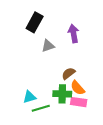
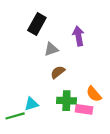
brown semicircle: (68, 73) -> (58, 72), moved
orange semicircle: (78, 88) -> (94, 94), moved
green line: (41, 108) -> (15, 116), moved

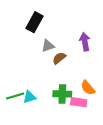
purple arrow: (79, 36) -> (85, 42), moved
brown semicircle: (58, 72) -> (59, 58), moved
green line: (15, 116) -> (15, 96), moved

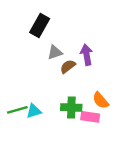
purple arrow: (85, 42) -> (87, 55), moved

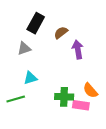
gray triangle: (55, 52) -> (24, 48), moved
brown semicircle: (68, 66) -> (61, 33), moved
cyan triangle: (34, 111) -> (30, 78), moved

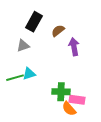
orange semicircle: (90, 90) -> (69, 109), moved
green line: (16, 99) -> (15, 78), moved

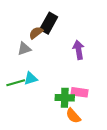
black rectangle: (34, 22) -> (49, 23), moved
brown semicircle: (58, 31) -> (36, 33), moved
pink rectangle: (77, 100) -> (80, 92), moved

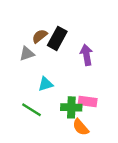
black rectangle: (49, 23) -> (57, 38), moved
cyan triangle: (31, 79) -> (46, 84), moved
green line: (16, 83) -> (32, 110), moved, turned 48

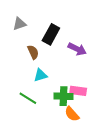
brown semicircle: (40, 36) -> (33, 52), moved, turned 104
gray triangle: (27, 54) -> (19, 24), moved
purple arrow: (86, 55) -> (77, 49), turned 126

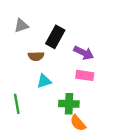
brown semicircle: (33, 52) -> (36, 56), turned 112
pink rectangle: (78, 91) -> (85, 75), moved
green line: (28, 98) -> (17, 104), moved, turned 48

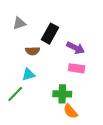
cyan triangle: (44, 81) -> (28, 74), moved
green line: (17, 104) -> (15, 94), turned 54

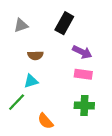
black rectangle: (50, 34) -> (64, 23), moved
green cross: (62, 94) -> (84, 105), moved
orange semicircle: (70, 111) -> (45, 121), moved

